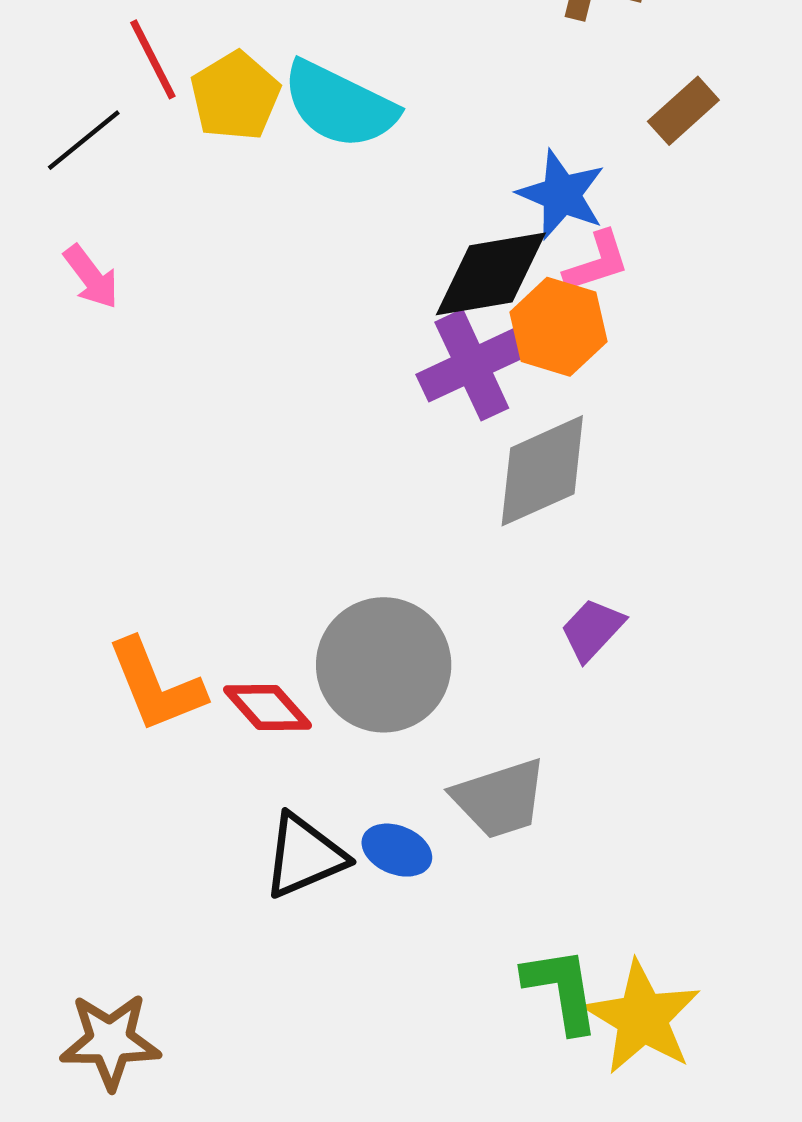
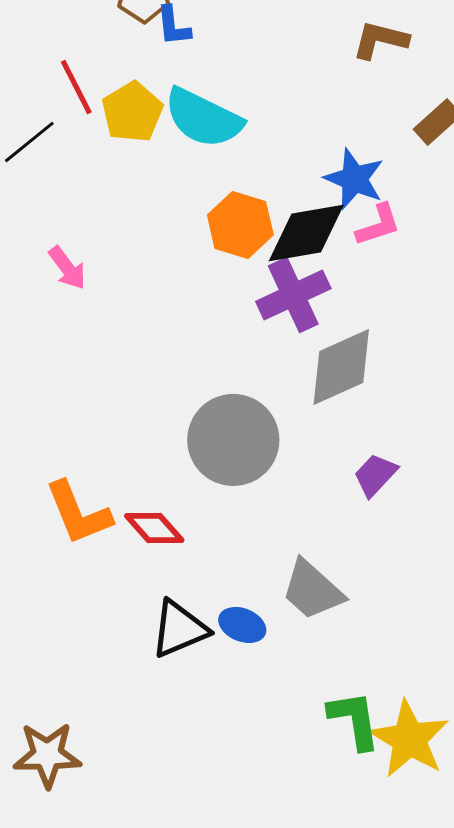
pink arrow: (91, 277) -> (67, 268), moved
orange hexagon: (559, 327) -> (240, 225), moved
gray circle: (384, 665) -> (233, 440), moved
gray trapezoid: (500, 799) -> (312, 590), turned 60

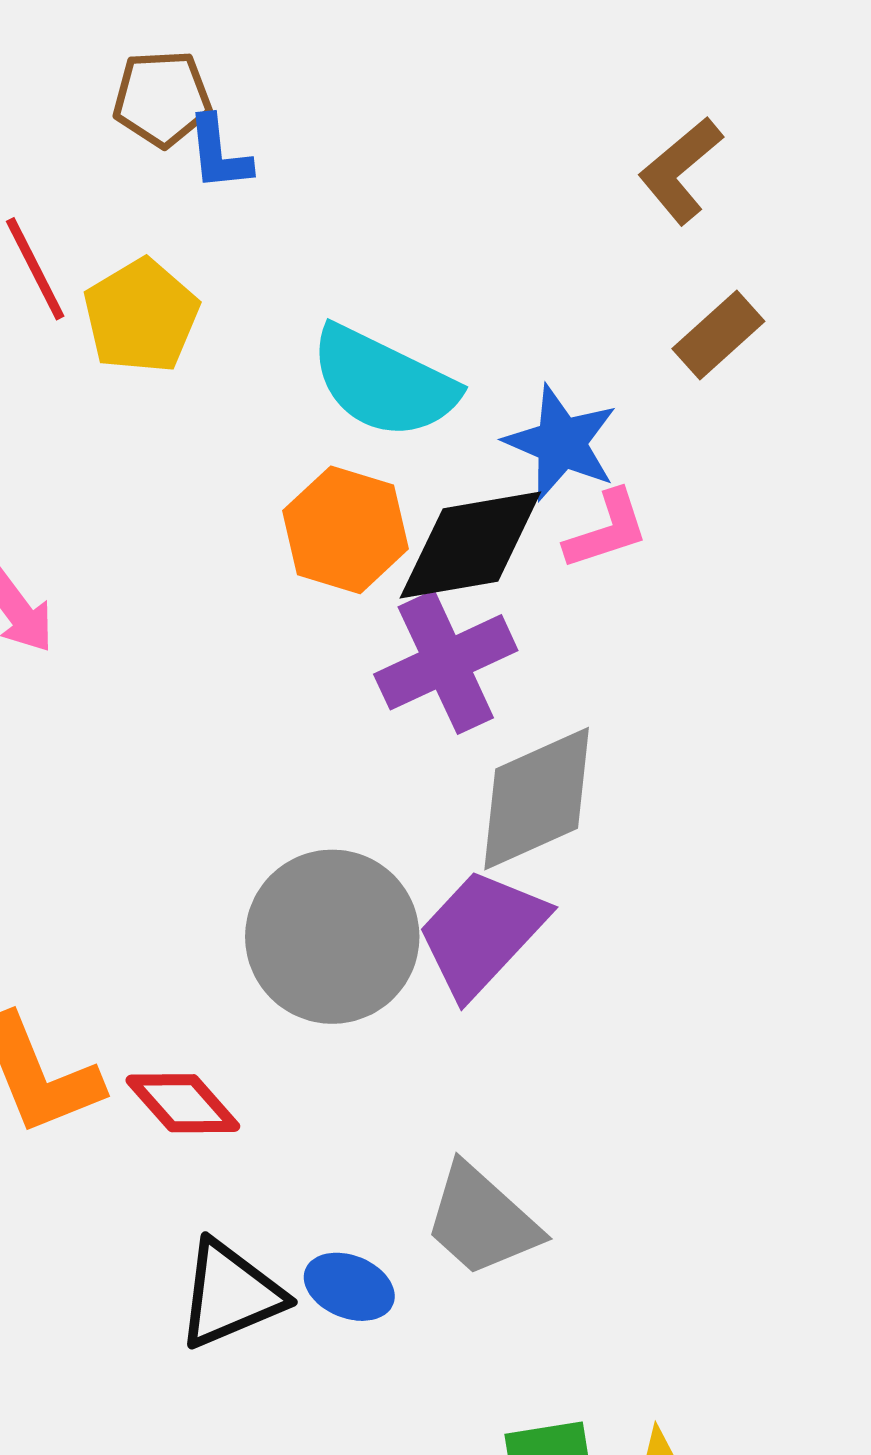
brown L-shape: (380, 40) -> (680, 170), moved, turned -54
cyan semicircle: (203, 118) -> (383, 382), moved
purple trapezoid: (375, 475) -> (482, 933), moved, size x1.6

